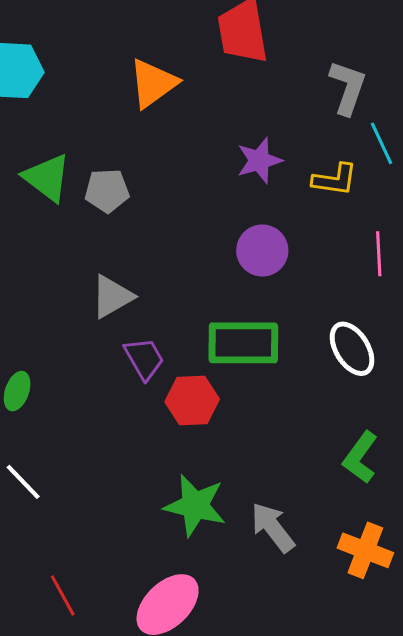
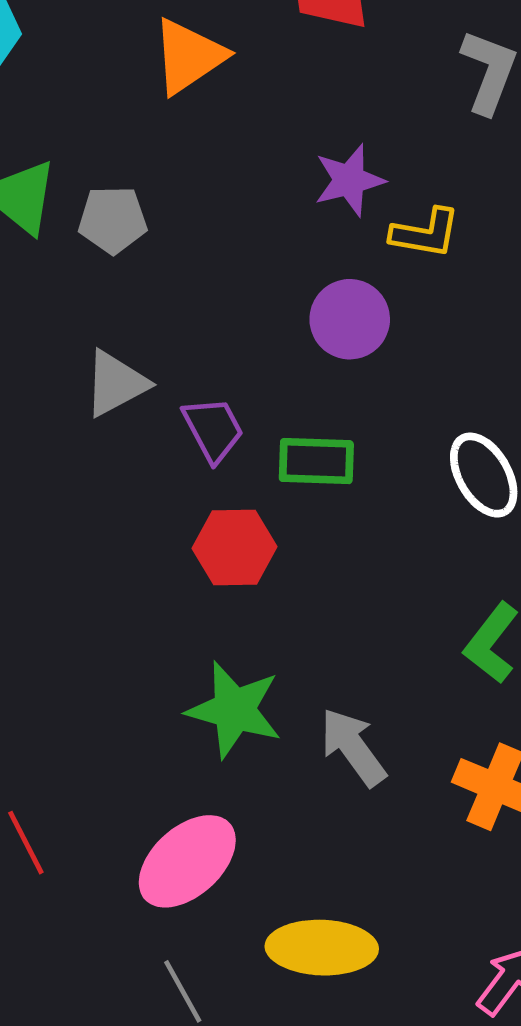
yellow L-shape: (335, 180) -> (425, 233), moved
green rectangle: (243, 343) -> (316, 461), size x0.7
purple trapezoid: (144, 359) -> (213, 429), moved

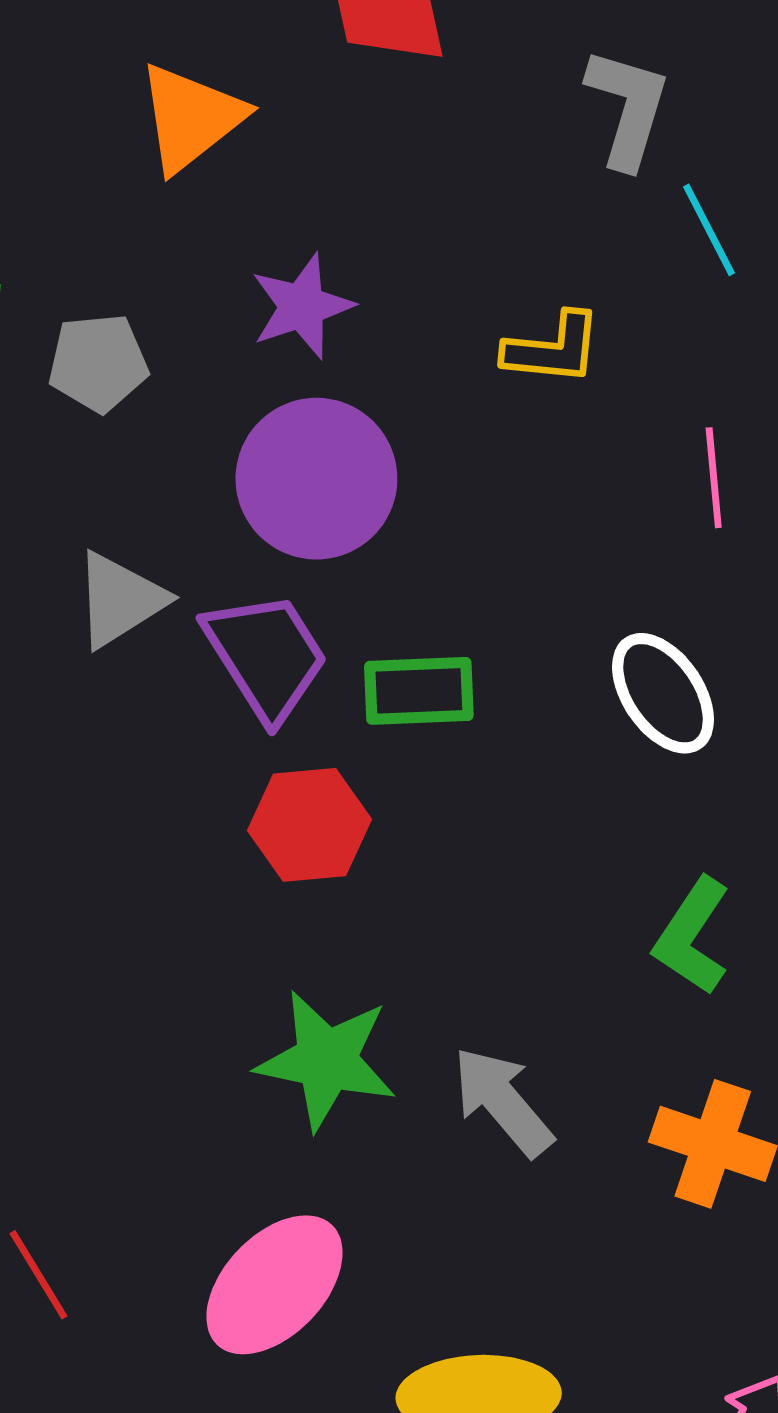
purple star: (349, 180) -> (302, 306), moved
purple circle: (350, 319) -> (316, 479), moved, size x1.4
purple trapezoid: (213, 429) -> (266, 656), size x1.4

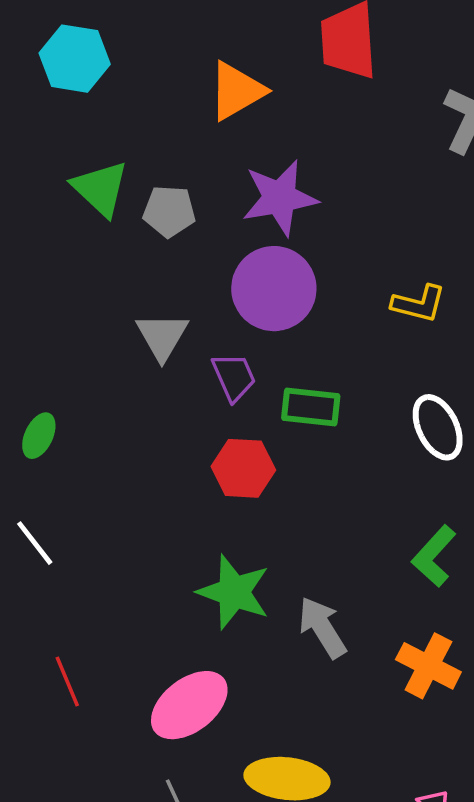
purple star: (302, 306) -> (280, 198), size x1.4
yellow L-shape: (553, 349) -> (419, 304), moved
gray triangle: (120, 600) -> (162, 336), turned -36
purple trapezoid: (266, 656) -> (234, 377), size x0.7

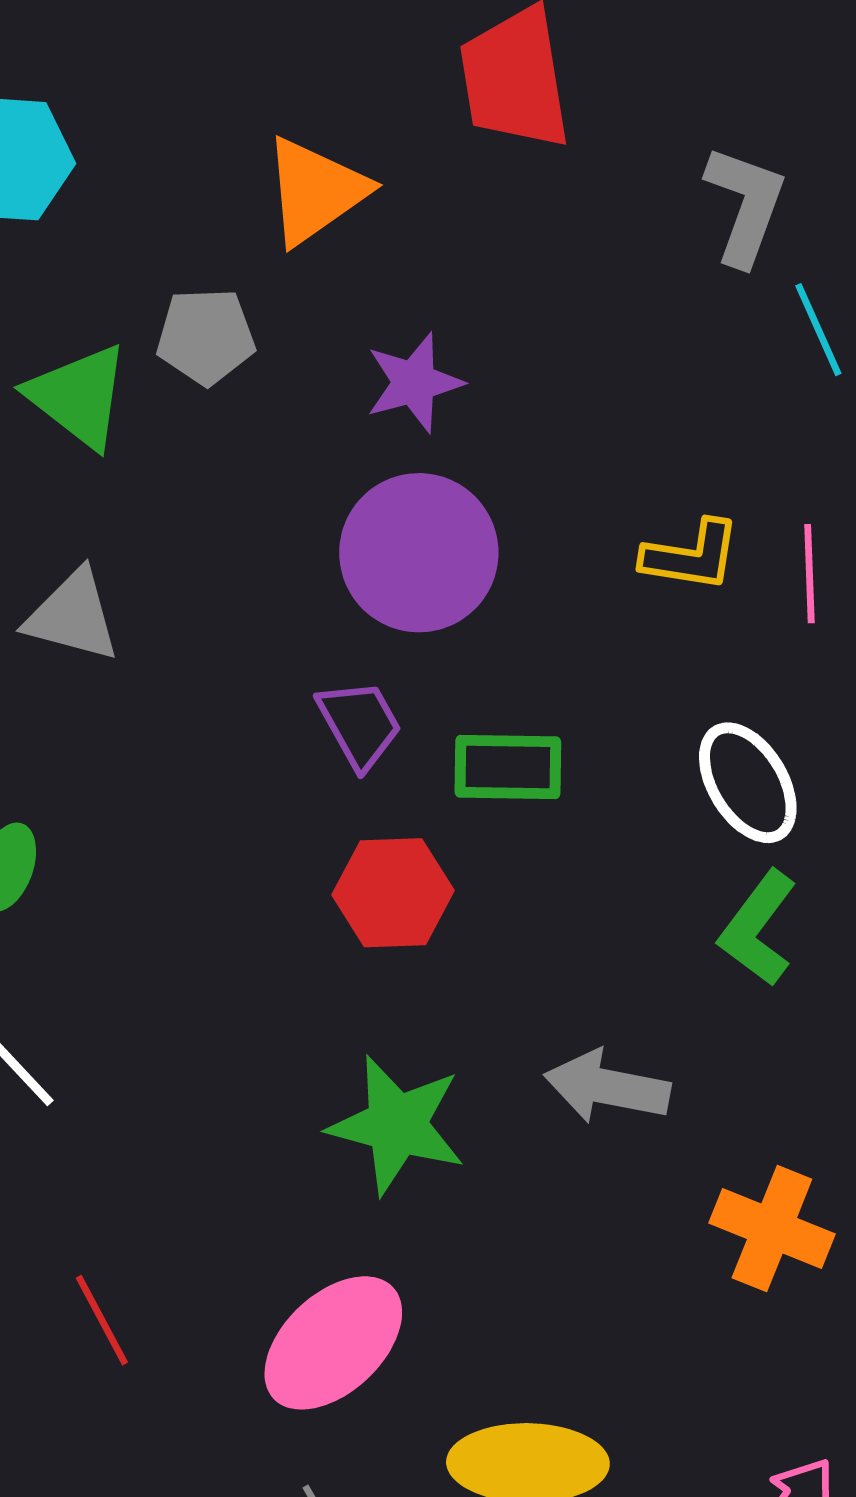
purple star: (280, 198) -> (414, 383), size x0.7
gray pentagon: (169, 211) -> (206, 336), moved
gray triangle: (162, 336) -> (73, 616), moved, turned -40
green L-shape: (434, 556) -> (758, 928), moved
gray arrow: (322, 627) -> (607, 1087), moved, turned -42

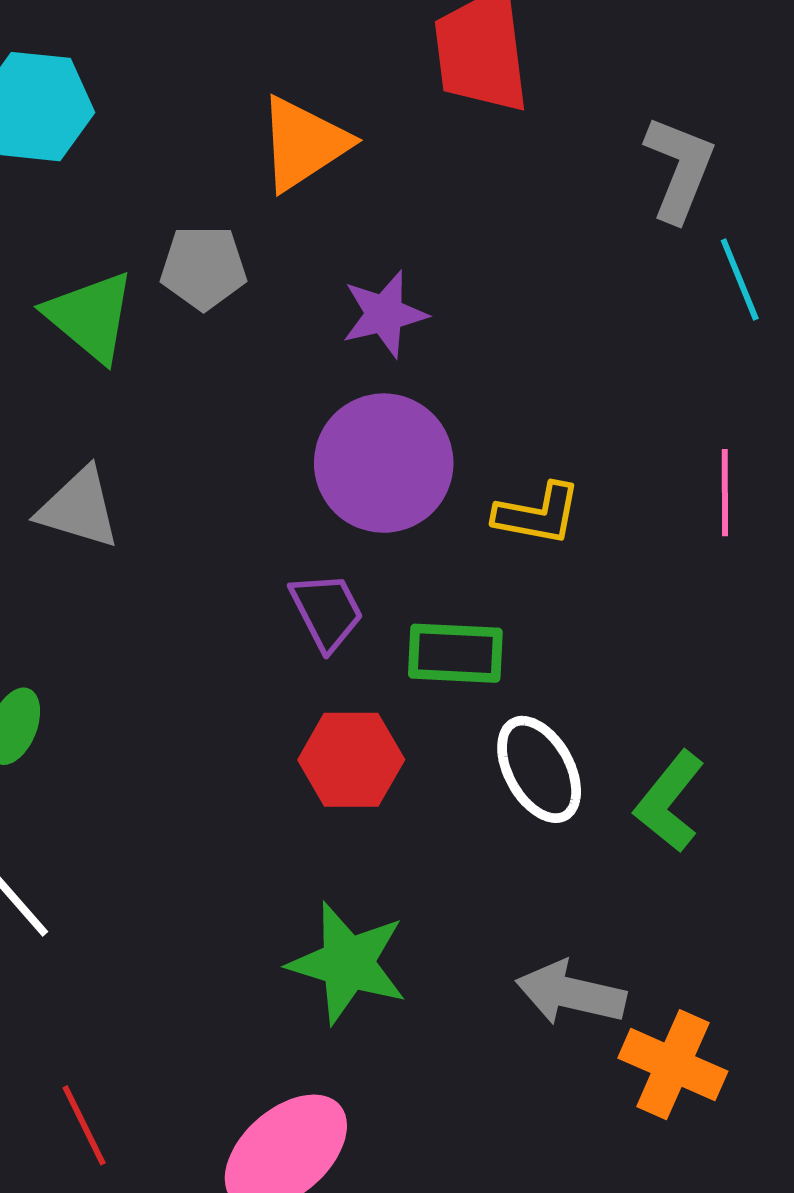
yellow L-shape: (691, 556) -> (538, 514), moved
white ellipse: (748, 783) -> (539, 769), moved
gray arrow: (607, 1087) -> (571, 993), moved

